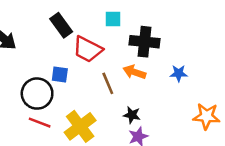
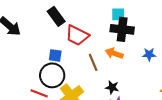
cyan square: (113, 19) -> (118, 14), moved
black circle: (37, 94) -> (52, 75), moved

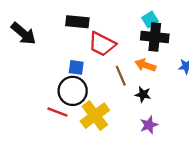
cyan square: (118, 14) -> (150, 19), turned -32
black rectangle: (56, 16) -> (77, 22), turned -48
black star: (112, 87) -> (143, 94), moved

